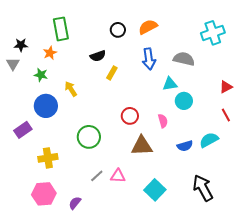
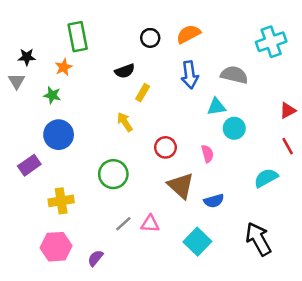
yellow arrow: (71, 89) -> (125, 122), moved
brown triangle: (142, 146) -> (181, 186), turned 45
blue semicircle: (185, 146) -> (214, 201), moved

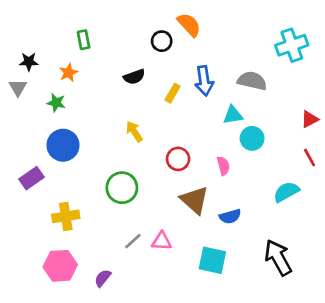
orange semicircle: (188, 34) -> (189, 25), moved, turned 75
green rectangle: (78, 37) -> (84, 40), size x0.6
yellow rectangle: (143, 93) -> (173, 93), moved
cyan square: (197, 242) -> (212, 260), turned -32

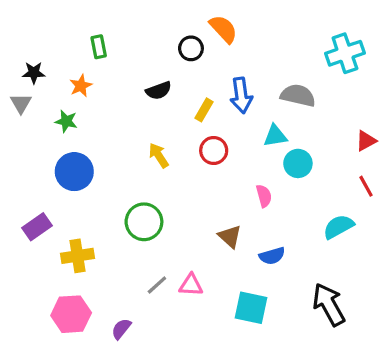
red circle: (178, 159) -> (214, 150), moved
purple rectangle: (31, 178) -> (37, 227), moved
brown triangle: (195, 200) -> (230, 236), size x0.7

